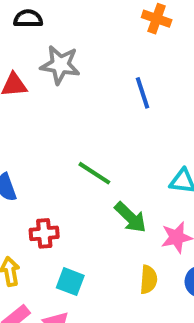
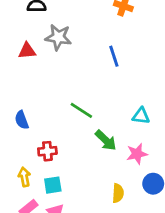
yellow semicircle: (149, 280) -> (118, 193), moved
cyan square: (70, 282) -> (53, 185), moved, turned -30

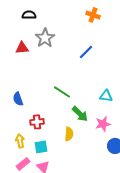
gray star: (58, 37) -> (45, 38), turned 30
blue line: (114, 56) -> (86, 52), turned 63
yellow semicircle: (118, 193) -> (69, 134), moved

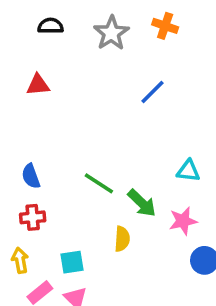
gray star: (45, 38) -> (111, 33), moved
green line: (62, 92) -> (99, 183), moved
red cross: (37, 122) -> (33, 217), moved
yellow arrow: (20, 141) -> (20, 260), moved

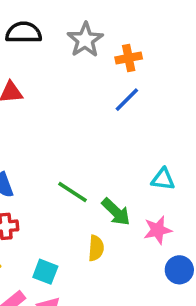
black semicircle: (51, 26) -> (24, 33), size x1.4
orange cross: (165, 26) -> (129, 58), moved, turned -30
cyan square: (72, 262) -> (45, 272), turned 30

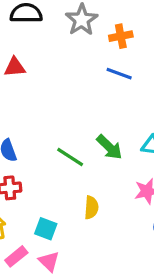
blue line: (127, 100) -> (119, 74), turned 65
green arrow: (116, 212) -> (109, 147), moved

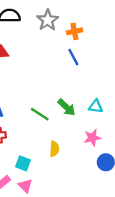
blue line: (119, 74) -> (73, 57), turned 42

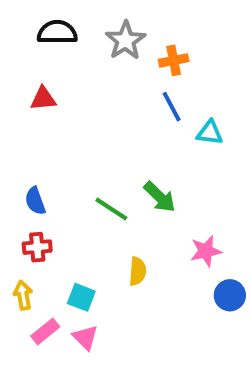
cyan triangle: (96, 106) -> (210, 133), moved

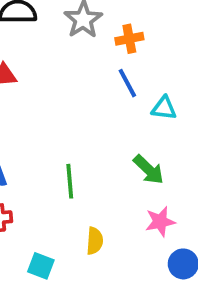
green arrow: (160, 197) -> (149, 170), moved
green line: (111, 209) -> (70, 181), turned 52

